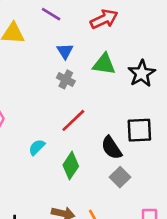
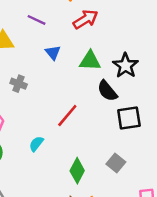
gray cross: (66, 79) -> (19, 84), moved
black semicircle: (111, 148) -> (107, 91), moved
green diamond: (71, 166) -> (77, 171), moved

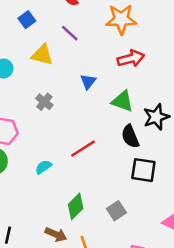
purple line: (36, 20) -> (70, 33), moved

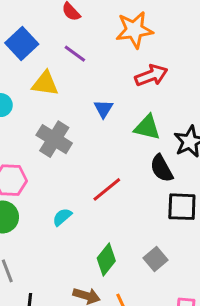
blue square: (27, 20) -> (22, 44), size x1.5
gray cross: (44, 102) -> (54, 139), size x1.6

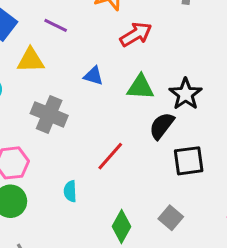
blue triangle: (103, 109) -> (93, 76), turned -36
black semicircle: (162, 168) -> (162, 126), turned 76
cyan semicircle: (62, 217) -> (70, 191), turned -42

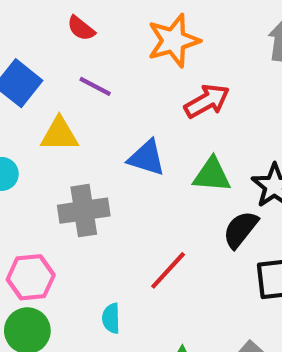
blue triangle: (93, 76) -> (147, 158), size x1.4
gray cross: (49, 114) -> (84, 211), turned -32

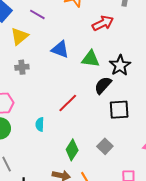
red arrow: (207, 101) -> (103, 23), moved
yellow triangle: (59, 134) -> (19, 36), turned -42
gray cross: (84, 211) -> (22, 67), moved, size x0.6

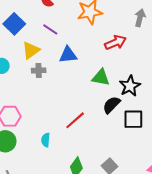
blue triangle: (60, 49) -> (68, 55), moved, turned -30
gray cross: (22, 67) -> (39, 70), moved
black square: (119, 110) -> (133, 119), moved

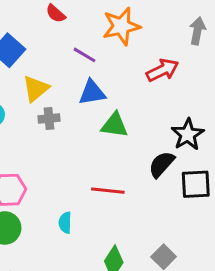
purple line: (50, 29) -> (84, 55), moved
green triangle: (101, 77) -> (115, 125), moved
red line: (75, 120) -> (108, 191), turned 50

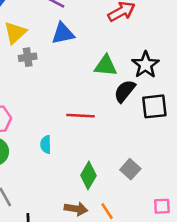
green triangle: (115, 125) -> (106, 66), moved

